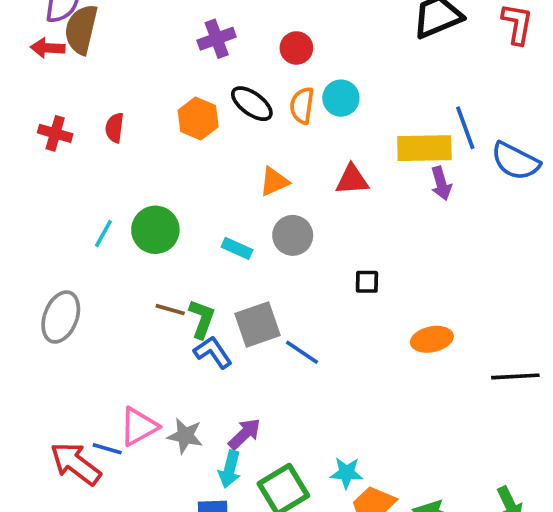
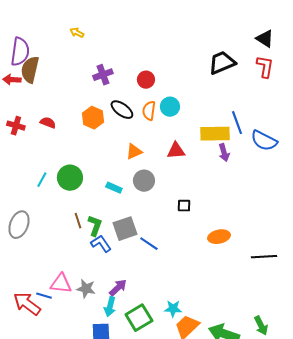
red semicircle: (115, 128) -> (48, 123), turned 105
brown line: (170, 310) -> (78, 221), turned 56
pink triangle: (139, 426) -> (61, 284), turned 35

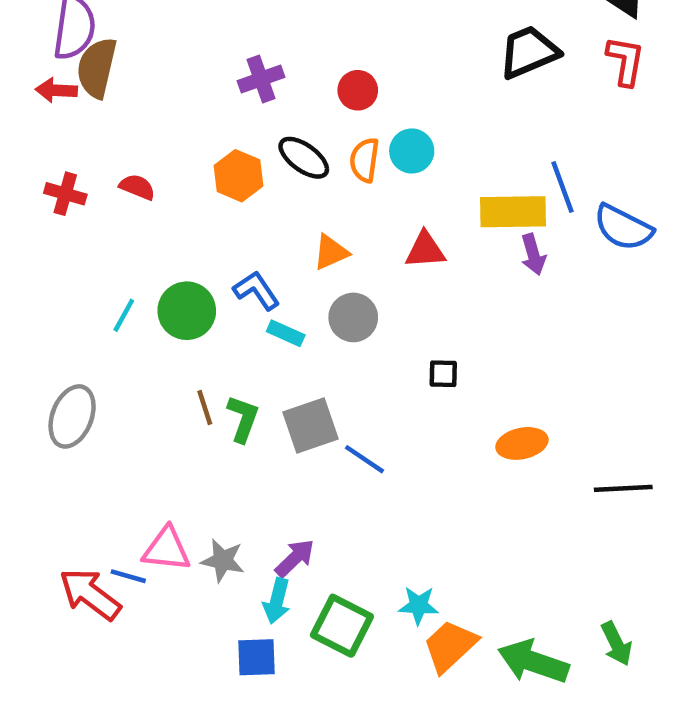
blue L-shape: (101, 244) -> (256, 290), moved
green square: (139, 318) -> (342, 626), turned -32

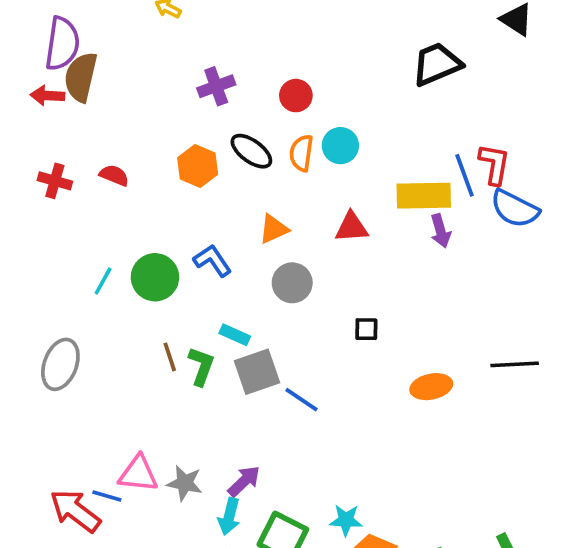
red L-shape: (625, 61) -> (494, 164), moved
cyan rectangle: (286, 333) -> (235, 335), moved
black line: (623, 488) -> (515, 364), moved

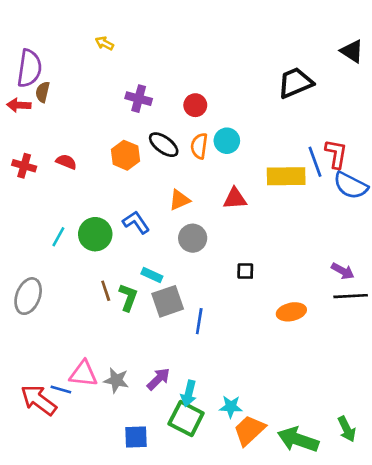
brown semicircle: (81, 77) -> (43, 92), size x0.6
purple cross: (216, 86) -> (139, 99), turned 35
purple arrow: (440, 231) -> (343, 271), moved, turned -45
blue line: (301, 400) -> (199, 321), turned 65
cyan arrow: (229, 516) -> (189, 393), moved

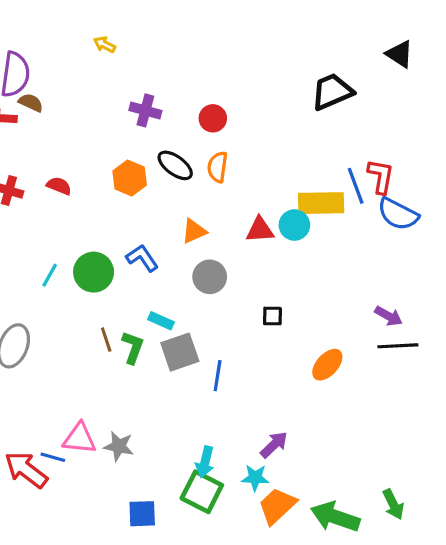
brown semicircle: (43, 92) -> (31, 103), turned 102
cyan circle: (227, 141) -> (294, 225), moved
orange ellipse: (291, 312) -> (327, 365), turned -36
purple arrow: (158, 379) -> (274, 445), moved

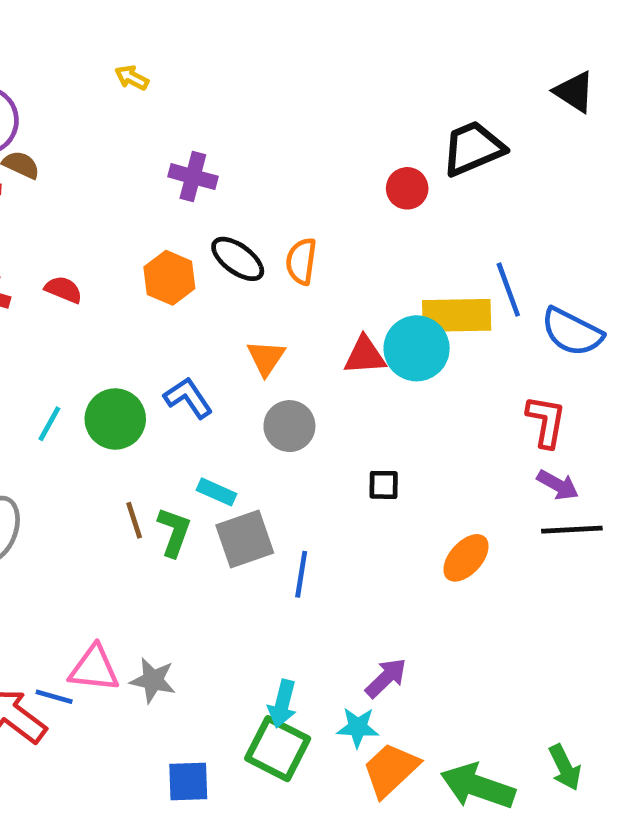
red circle: (213, 118) -> (407, 188), moved
red L-shape: (381, 176) -> (546, 421), moved
cyan circle: (294, 225) -> (417, 348), size x1.4
orange triangle: (194, 231) -> (266, 358), turned -32

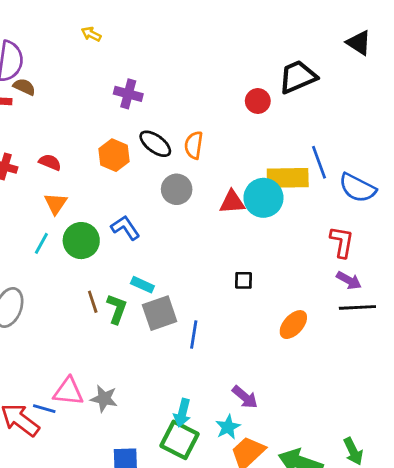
orange triangle: (266, 358) -> (56, 204), moved
gray circle: (289, 426) -> (177, 189), moved
purple arrow: (386, 678) -> (245, 397), turned 84
cyan star: (358, 727) -> (228, 427), turned -30

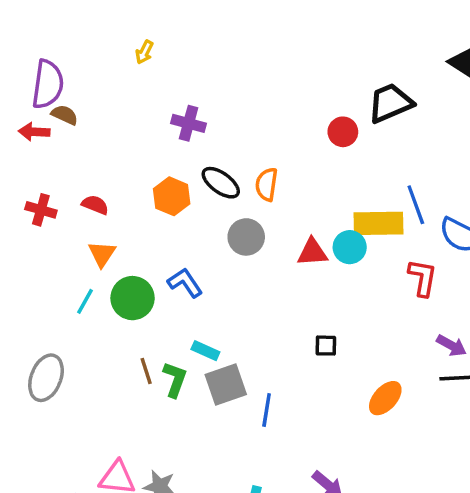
yellow arrow: (91, 34) -> (144, 52), turned -90
cyan circle: (263, 198) -> (350, 247), size x0.7
red L-shape: (342, 242) -> (423, 278), moved

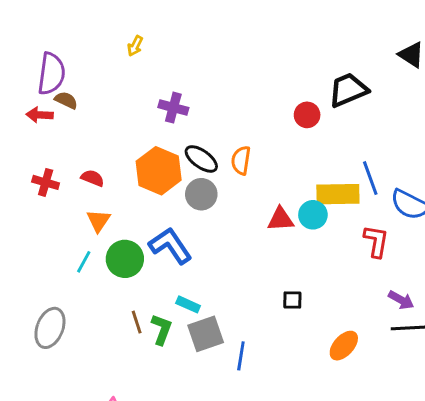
orange hexagon: (172, 196) -> (159, 171), size x1.4
gray circle: (246, 237) -> (201, 194), moved
blue L-shape: (185, 283) -> (170, 246), size x1.4

